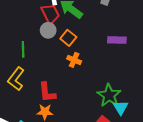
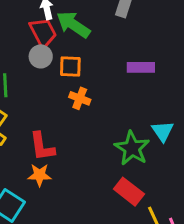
orange square: (68, 38) -> (70, 67), turned -35
cyan triangle: (121, 108) -> (163, 131), moved

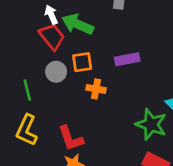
gray circle: (41, 56) -> (56, 72), moved
purple rectangle: (141, 67) -> (127, 59), moved

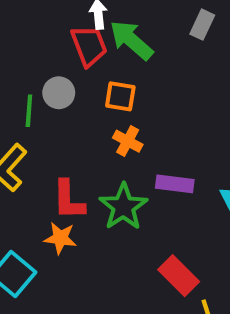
purple rectangle: (127, 59) -> (175, 184), moved
gray circle: (56, 72) -> (59, 93), moved
green star: (151, 124) -> (123, 207), moved

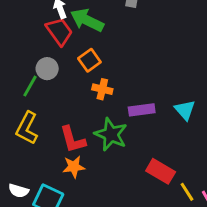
orange square: (120, 96) -> (89, 60), turned -30
green line: (29, 111) -> (30, 86), turned 40

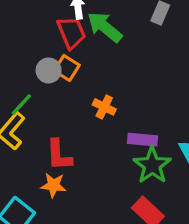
orange square: (89, 60) -> (67, 68), moved, turned -35
green line: (30, 86) -> (21, 104), moved
green star: (111, 134) -> (152, 165), moved

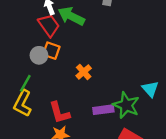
orange cross: (104, 107) -> (84, 72), turned 35
purple rectangle: (142, 140) -> (103, 110), moved

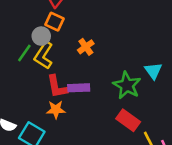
gray circle: (39, 55) -> (41, 36), moved
yellow L-shape: (23, 103) -> (44, 55), moved
purple rectangle: (103, 110) -> (79, 88), moved

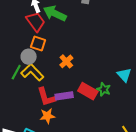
yellow L-shape: (44, 55) -> (32, 72), turned 110
green star: (127, 85) -> (104, 89), size x0.6
red rectangle: (128, 120) -> (88, 91), moved

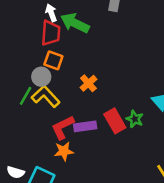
red trapezoid: (36, 22) -> (51, 33), turned 40
red rectangle: (88, 91) -> (115, 121), turned 30
red L-shape: (46, 97) -> (63, 127), turned 80

